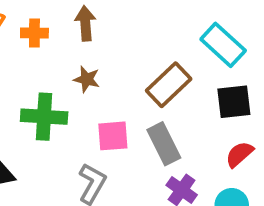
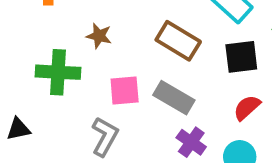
brown rectangle: (169, 85) -> (178, 41), turned 75
gray rectangle: (164, 144) -> (174, 98), turned -33

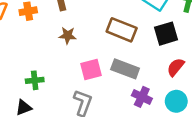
green cross: (58, 72) -> (35, 80), moved, size x0.6

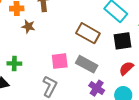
brown star: (68, 35) -> (28, 26), moved

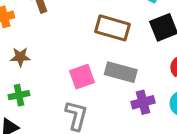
brown star: (28, 26) -> (20, 57), moved
purple cross: (97, 88) -> (143, 102), turned -35

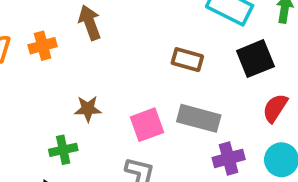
brown rectangle: (112, 28) -> (187, 60), size x0.7
brown star: (20, 57) -> (88, 109), moved

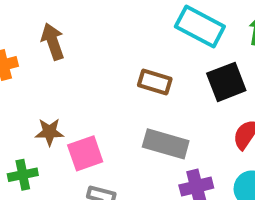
pink square: (147, 125) -> (85, 153), moved

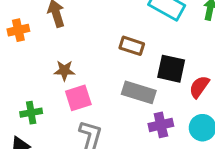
black square: (226, 82) -> (171, 69), moved, turned 32
brown star: (49, 132) -> (64, 71), moved

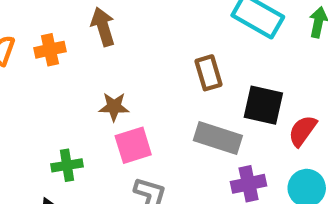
brown rectangle: (132, 46) -> (208, 73), turned 55

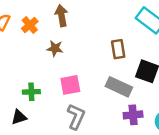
orange cross: (50, 50) -> (30, 25), turned -35
brown star: (114, 107) -> (55, 48), moved

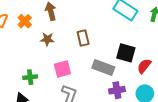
brown rectangle: (118, 49) -> (83, 38), moved

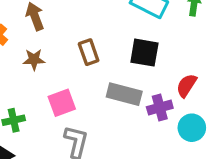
black square: (126, 53) -> (144, 53), moved
purple cross: (117, 90) -> (160, 107), moved

